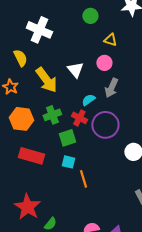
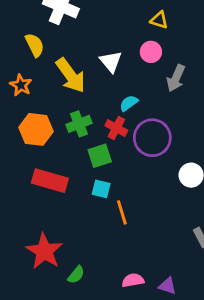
gray arrow: (111, 88) -> (176, 78), moved

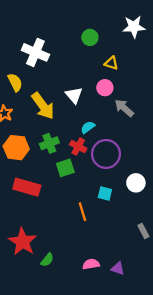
gray arrow: (176, 78) -> (124, 108), turned 108
cyan square: (101, 189) -> (105, 194), moved

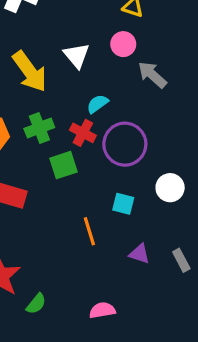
purple triangle: (118, 268) -> (139, 254), moved

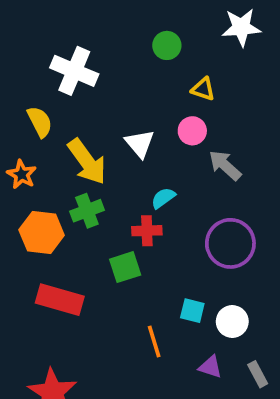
green cross: (39, 128) -> (87, 211), moved
red cross: (83, 133) -> (147, 231), turned -30
purple circle: (125, 144) -> (230, 243), moved
white circle: (170, 188) -> (232, 321), moved

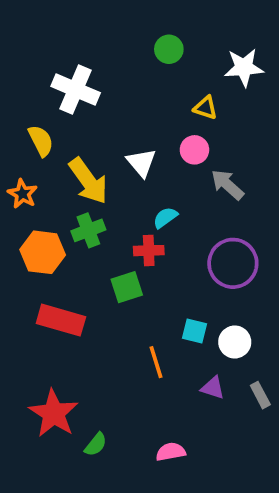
white star: (241, 27) -> (244, 68), moved
green circle: (167, 45) -> (169, 49), moved

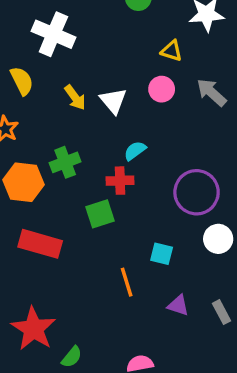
yellow arrow: (88, 181) -> (75, 97), moved, size x0.6
gray arrow: (227, 185) -> (212, 92), moved
white circle: (235, 342) -> (218, 239), moved

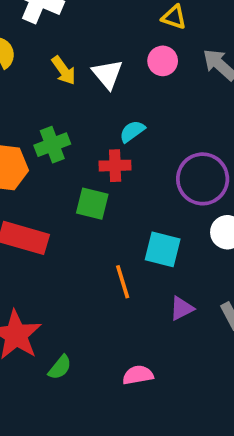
green square: (100, 214) -> (92, 204), turned 32
cyan square: (162, 254) -> (163, 249), size x1.4
purple triangle: (178, 305) -> (182, 308), turned -45

